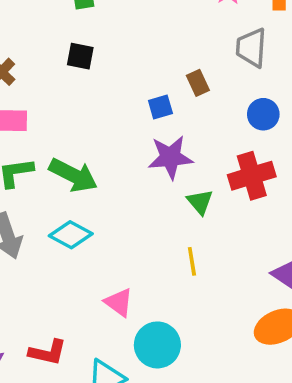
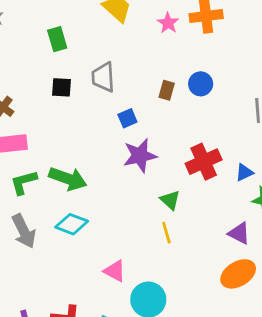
gray trapezoid: (251, 48) -> (103, 77), moved
brown rectangle: (198, 83) -> (167, 90), moved, turned 48
blue circle: (263, 114) -> (201, 84), moved
green triangle: (200, 202) -> (170, 200), moved

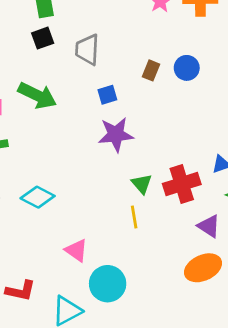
black square: (61, 87) -> (43, 38), moved, turned -30
red cross: (204, 162) -> (182, 184), moved
green arrow: (68, 179) -> (37, 95), moved

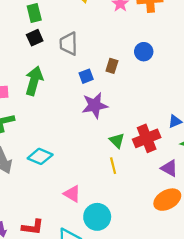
brown rectangle: (151, 70) -> (112, 66), moved
green arrow: (37, 95) -> (34, 81), turned -96

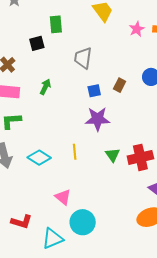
black square: (35, 38) -> (37, 43), moved
green arrow: (34, 81) -> (45, 87), size x0.6
yellow line: (113, 166) -> (75, 152), moved

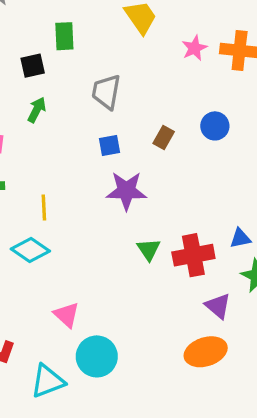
green arrow: (45, 87) -> (37, 110), moved
blue square: (94, 91) -> (109, 146), moved
yellow line: (75, 152) -> (44, 208), moved

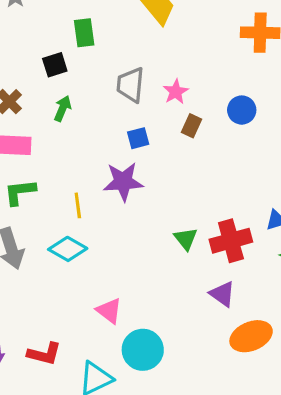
pink star: (194, 48) -> (176, 92), moved
purple star: (126, 191) -> (123, 182), moved
purple triangle: (218, 306) -> (222, 294), moved

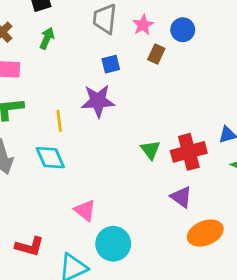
blue circle: (242, 110) -> (183, 30), moved
cyan diamond: (68, 249) -> (50, 158), turned 36

